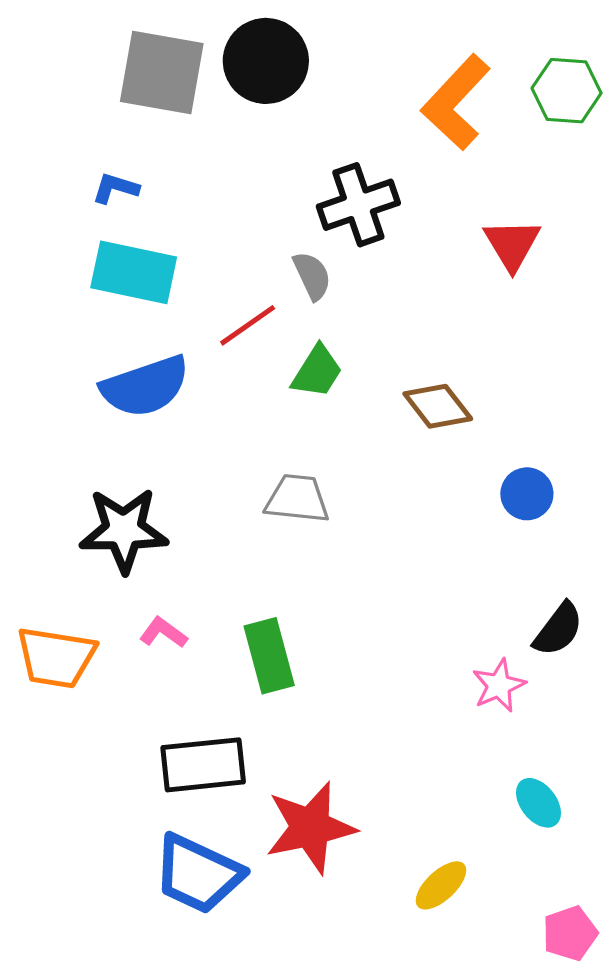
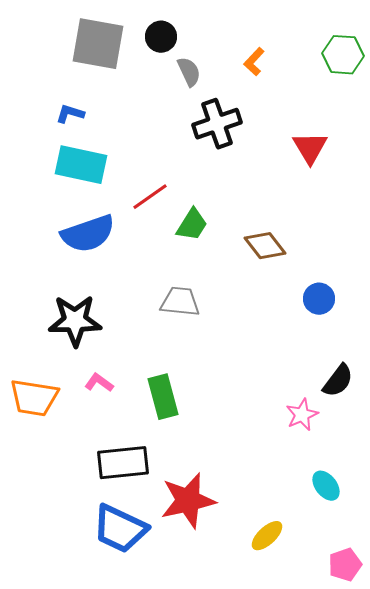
black circle: (266, 61) -> (161, 37), size x0.6
orange L-shape: (456, 102) -> (254, 62), moved, size x0.5
gray semicircle: (312, 276) -> (189, 72), moved

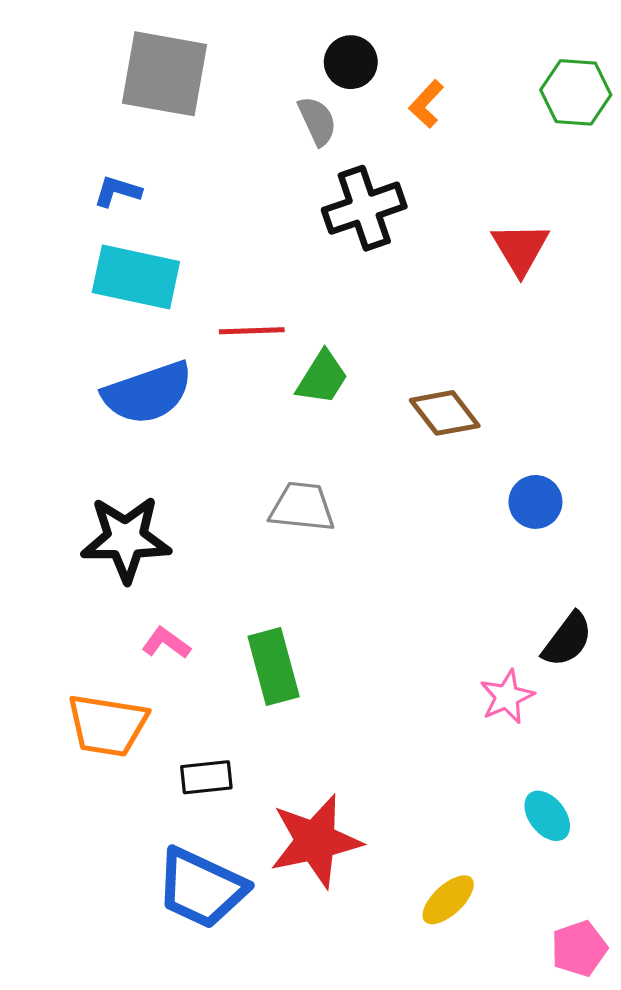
black circle: (161, 37) -> (351, 62), moved
red line: (150, 197) -> (252, 331), turned 33
orange trapezoid: (34, 398) -> (107, 725), moved
black rectangle: (123, 463) -> (206, 777), size x0.6

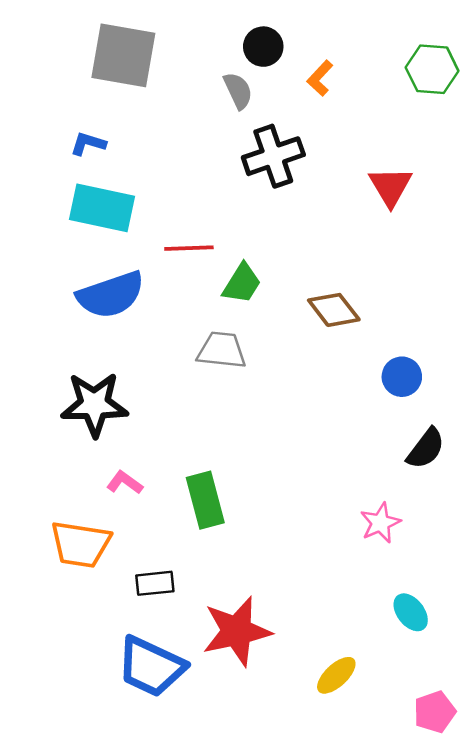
gray trapezoid: (302, 507) -> (222, 350), moved
black semicircle: (567, 640) -> (426, 449), moved

